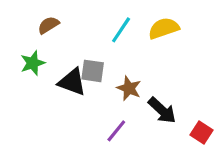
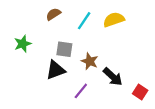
brown semicircle: (48, 25) -> (53, 14), moved
black triangle: (72, 82) -> (56, 70), moved, turned -40

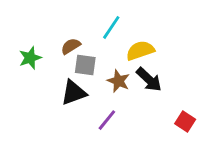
brown semicircle: (53, 14) -> (71, 46), moved
yellow semicircle: (114, 20) -> (140, 51), moved
black arrow: (113, 77) -> (149, 80), moved

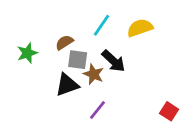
yellow semicircle: (140, 51) -> (140, 28), moved
black arrow: (149, 80) -> (113, 61), moved
brown star: (118, 81) -> (94, 74), moved

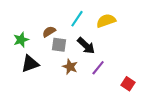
brown star: (94, 74) -> (70, 67), moved
black triangle: (67, 85) -> (30, 64), moved
purple line: (98, 110) -> (98, 68), moved

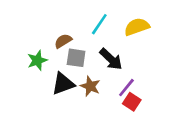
green star: (21, 40) -> (37, 60), moved
black triangle: (30, 64) -> (63, 84), moved
red square: (128, 84) -> (132, 102), moved

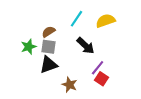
gray square: (76, 58) -> (49, 47), moved
brown star: (90, 86) -> (70, 85), moved

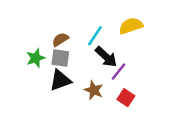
cyan line: (77, 19) -> (95, 36), moved
purple line: (98, 68) -> (118, 72), moved
brown star: (70, 85) -> (94, 90), moved

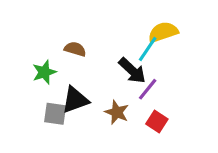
cyan line: (95, 36) -> (148, 49), moved
brown semicircle: (60, 39) -> (75, 49), turned 49
gray square: (60, 58) -> (55, 114), moved

